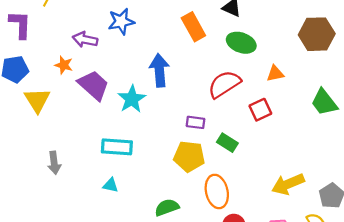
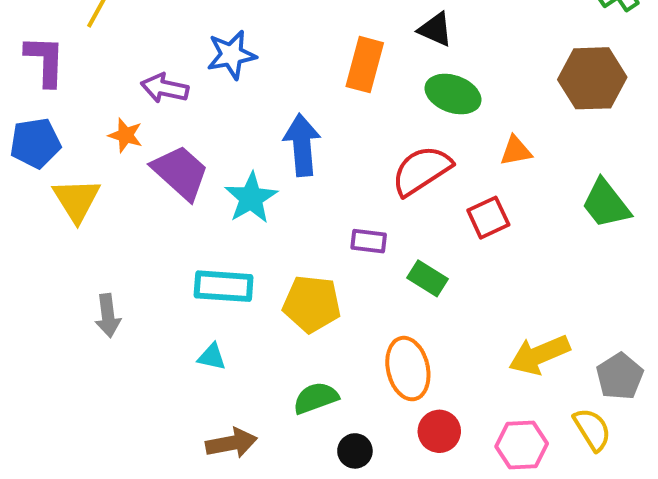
orange rectangle: (193, 27) -> (365, 65), turned 44
yellow pentagon: (189, 156) -> (312, 304), moved

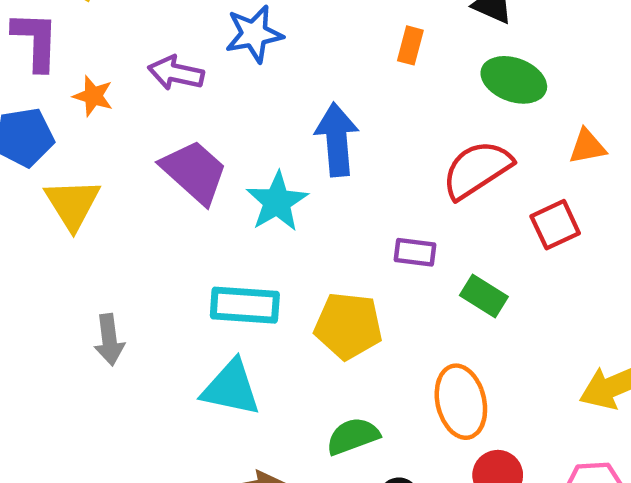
orange rectangle: (365, 65) -> (410, 45), size x0.6
orange star: (126, 135) -> (93, 96), moved
cyan triangle: (212, 357) -> (231, 388), size x1.8

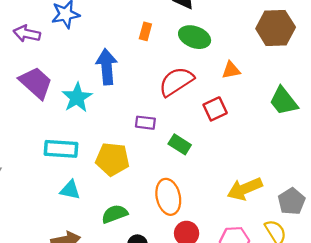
orange rectangle: (410, 45) -> (145, 31), moved
cyan triangle: (231, 388) -> (70, 190), moved, size x0.7

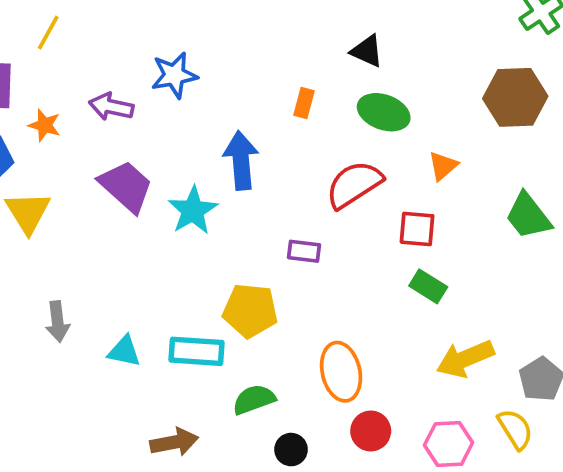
orange triangle: (231, 70) -> (443, 166), turned -30
red square: (215, 109) -> (417, 229), turned 30
green rectangle: (180, 144) -> (428, 286), moved
cyan rectangle: (61, 149) -> (196, 351), moved
cyan triangle: (70, 190) -> (124, 351), moved

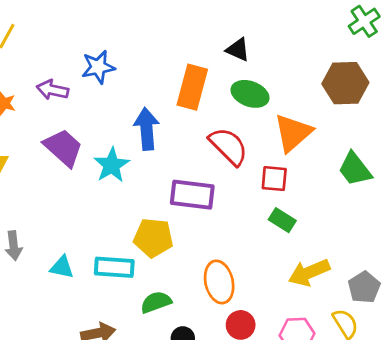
orange rectangle: (304, 103) -> (192, 87), size x2.0
orange triangle: (443, 166) -> (293, 133), size x1.8
red semicircle: (354, 184) -> (229, 146), turned 78
purple rectangle: (304, 251) -> (192, 195), size x1.8

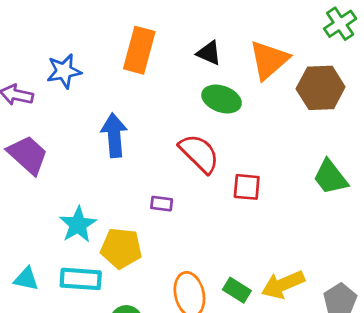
orange rectangle: (192, 87) -> (139, 50), moved
orange triangle: (293, 133) -> (269, 60), moved
cyan star: (112, 165) -> (78, 225), moved
purple rectangle: (192, 195) -> (162, 204), size x0.5
green rectangle: (282, 220) -> (237, 290), moved

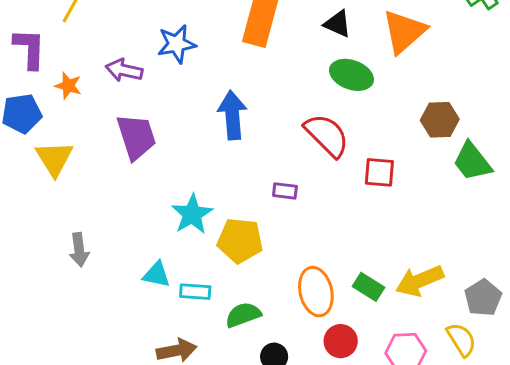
brown hexagon: (321, 88) -> (440, 120), moved, size x0.7
purple trapezoid: (28, 155) -> (136, 137), turned 30
cyan triangle: (26, 279) -> (156, 275), moved
cyan rectangle: (81, 279) -> (195, 292), moved, size x0.7

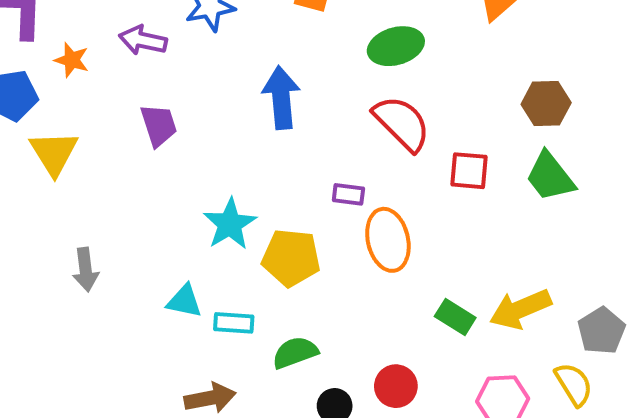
green ellipse: (351, 75) -> (396, 46), moved, turned -36
purple trapezoid: (136, 137) -> (159, 125), size x0.7
green trapezoid: (472, 162) -> (550, 177), moved
orange ellipse: (316, 292) -> (388, 240), moved
red circle: (341, 341) -> (396, 386), moved

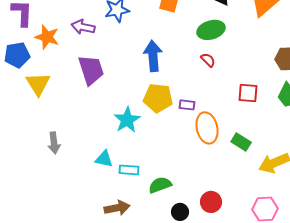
orange star: (72, 60) -> (47, 37), size x1.4
red semicircle: (402, 123) -> (208, 60), moved, size x0.5
purple trapezoid: (159, 125) -> (91, 70), size x1.4
yellow pentagon: (291, 258) -> (158, 98), moved
green rectangle: (455, 317) -> (241, 142), moved

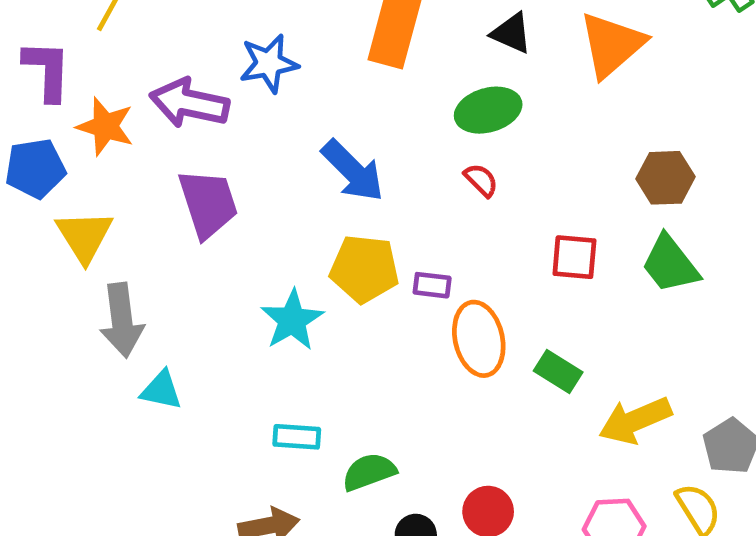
purple arrow: (83, 27) -> (189, 103), size x1.4
blue arrow: (153, 56) -> (353, 171), turned 140
gray arrow: (54, 143) -> (122, 320), moved, size x1.4
cyan triangle: (104, 159) -> (161, 390), moved

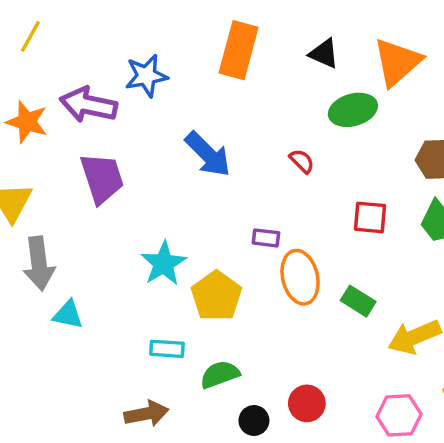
green ellipse: (488, 110) -> (353, 110), moved
yellow pentagon: (364, 269) -> (216, 296), moved, turned 30

